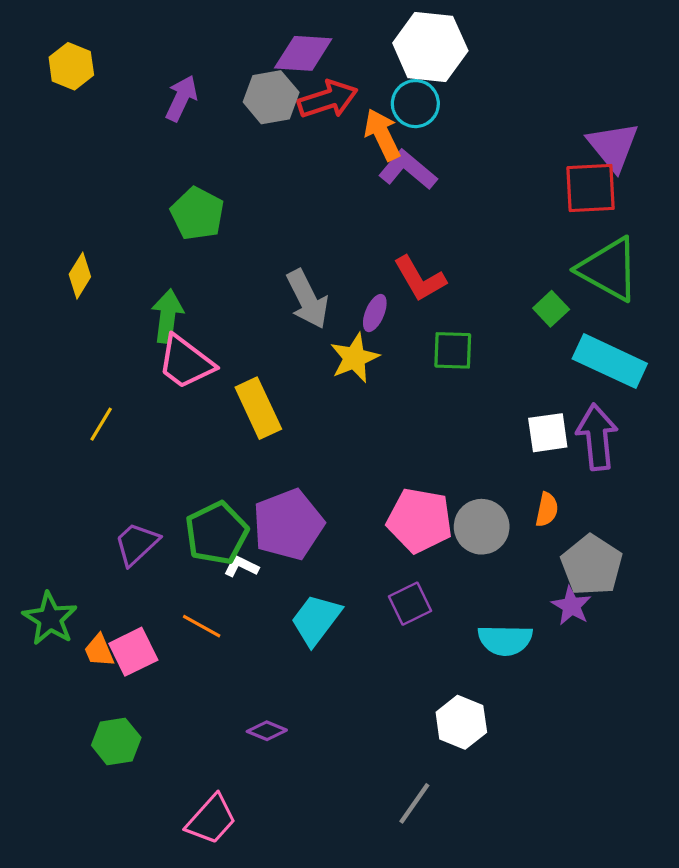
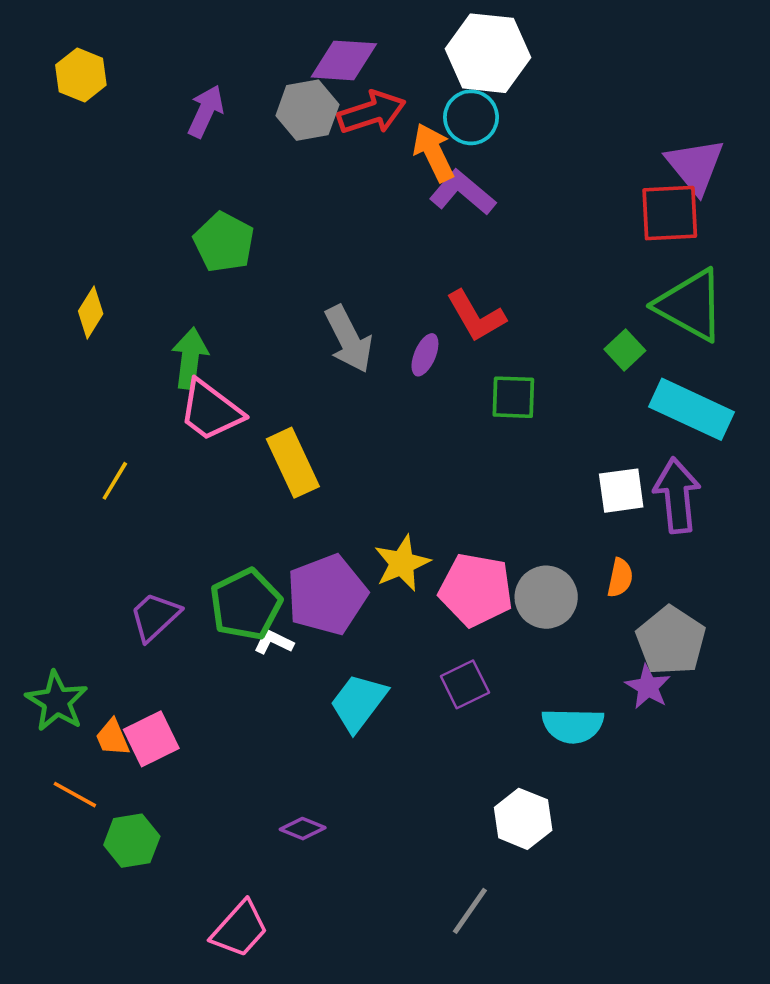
yellow star: (354, 358) -> (402, 563), moved
orange line: (202, 626) -> (75, 795), moved

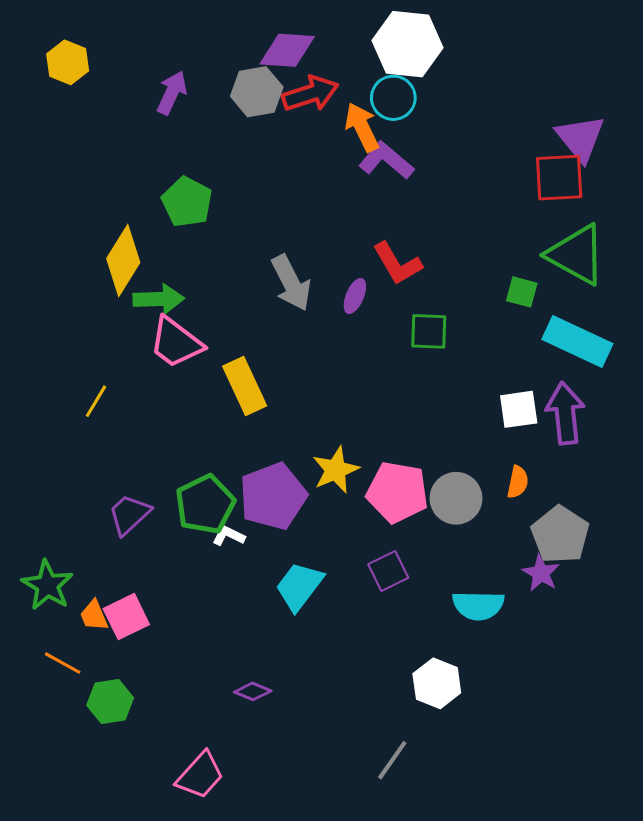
yellow diamond: (91, 312) -> (123, 261), moved, size x1.6
green square: (625, 350) -> (522, 292), turned -32
green arrow: (190, 358) -> (159, 299), turned 81

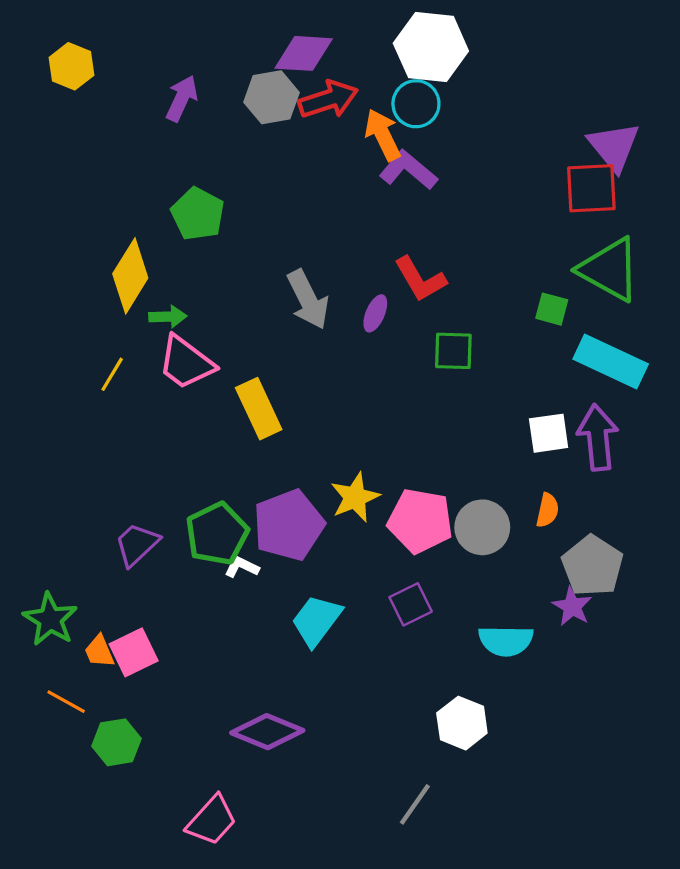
green arrow: (159, 299) -> (168, 317), size x0.7
yellow line: (96, 401) -> (112, 374), moved
purple diamond: (253, 691) -> (267, 732), size x1.8

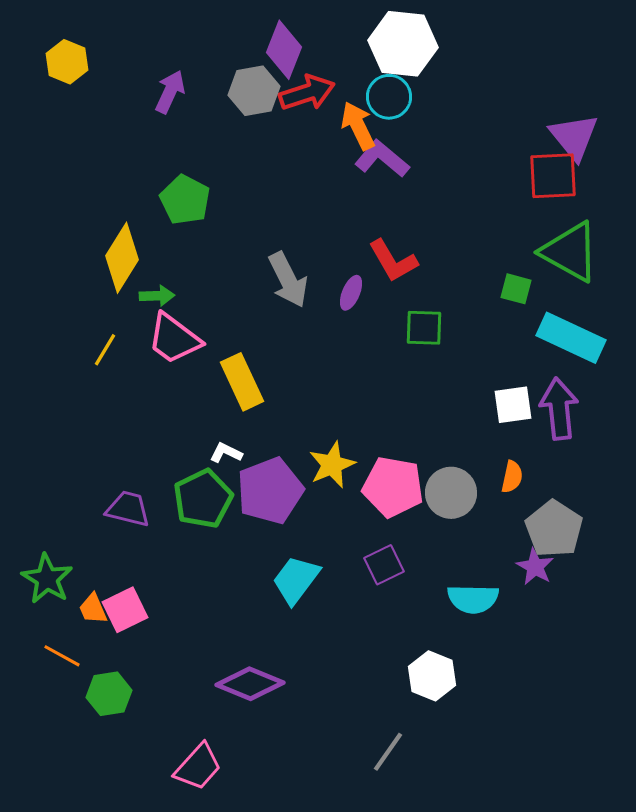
purple diamond: (304, 53) -> (284, 50), turned -72
purple trapezoid: (137, 544) -> (128, 509), turned 57
white L-shape: (242, 567) -> (226, 453), moved

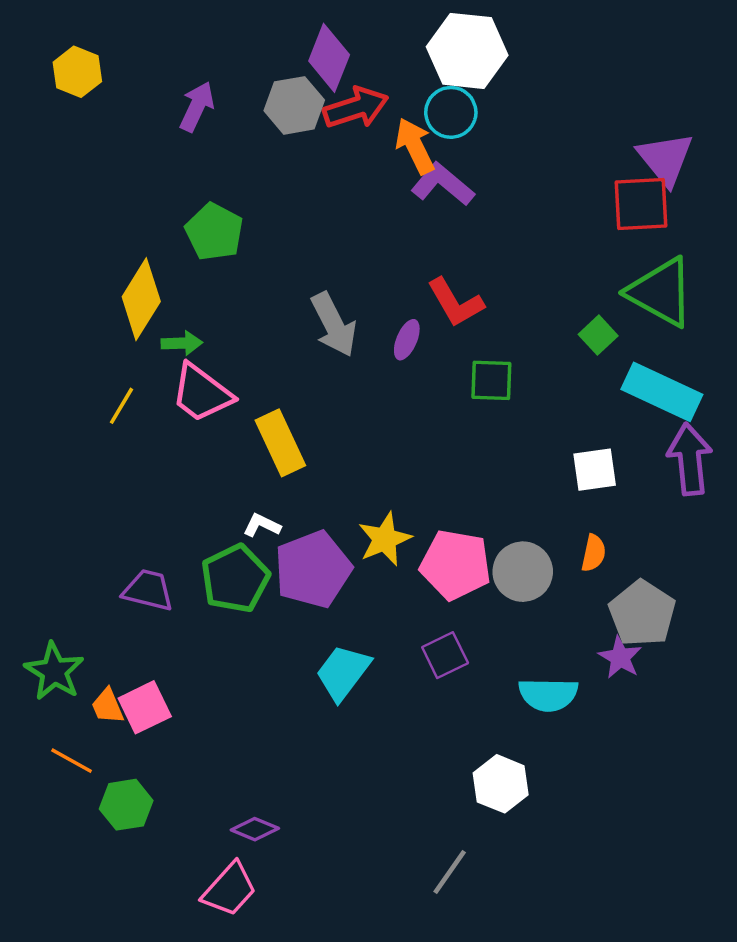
green square: (516, 289) -> (598, 335), turned 32
purple arrow: (559, 409) -> (690, 459), moved
purple diamond: (250, 684) -> (255, 829), moved, size x0.6

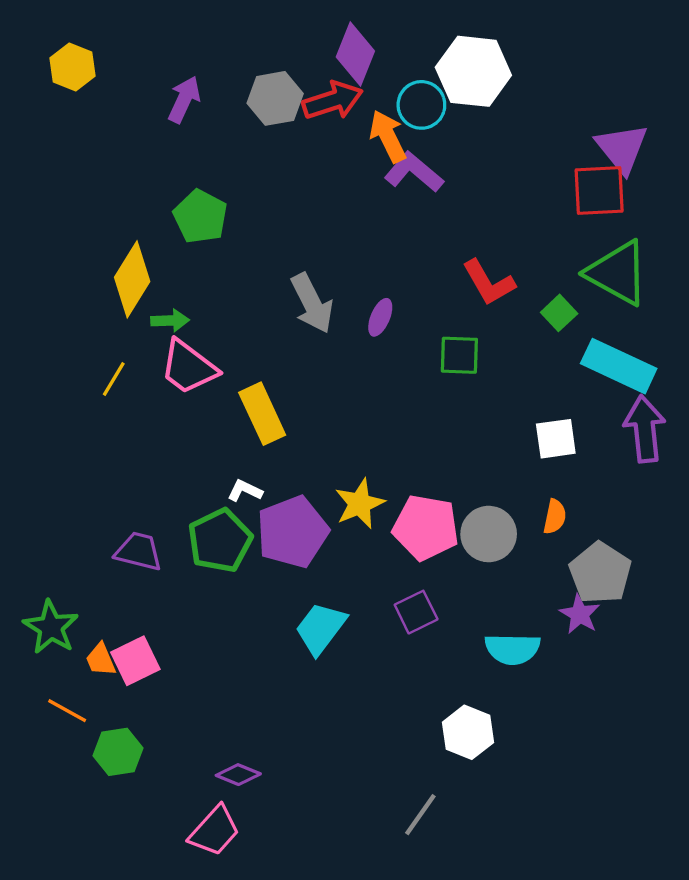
white hexagon: (467, 51) -> (473, 71), moved
purple diamond: (329, 58) -> (355, 54), moved
red L-shape: (455, 303) -> (489, 283), moved

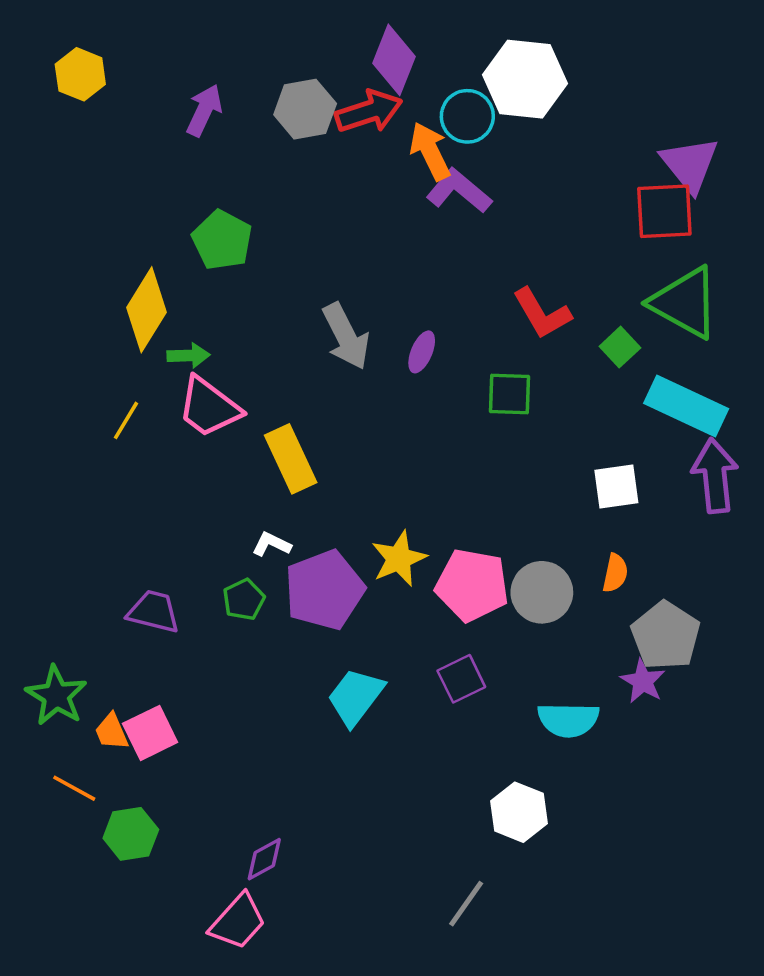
green pentagon: (220, 541) -> (244, 600), size x0.6
purple diamond: (238, 775) -> (264, 859), turned -51

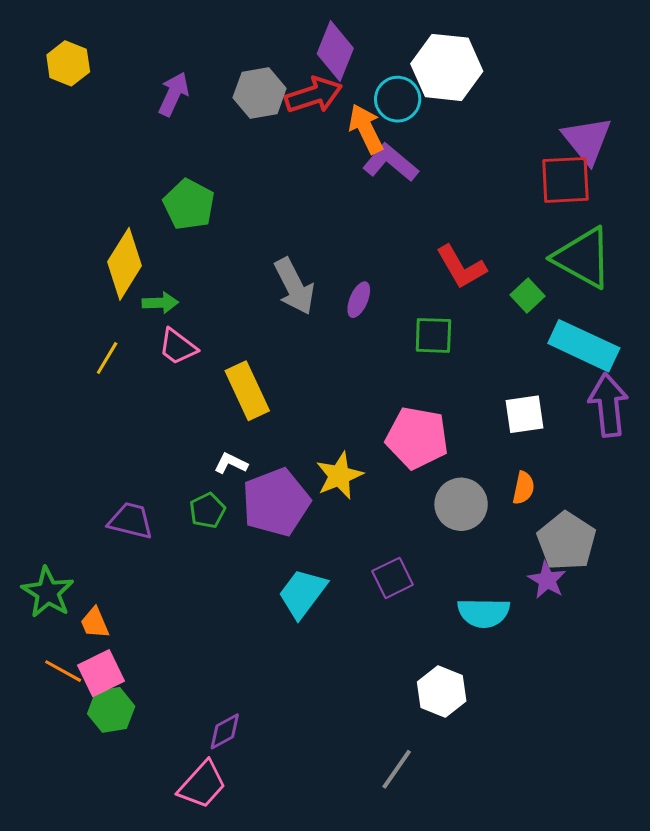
pink trapezoid: (209, 407) -> (178, 347), size x0.7
pink pentagon: (472, 585) -> (417, 438), moved
pink square: (150, 733) -> (101, 673), moved

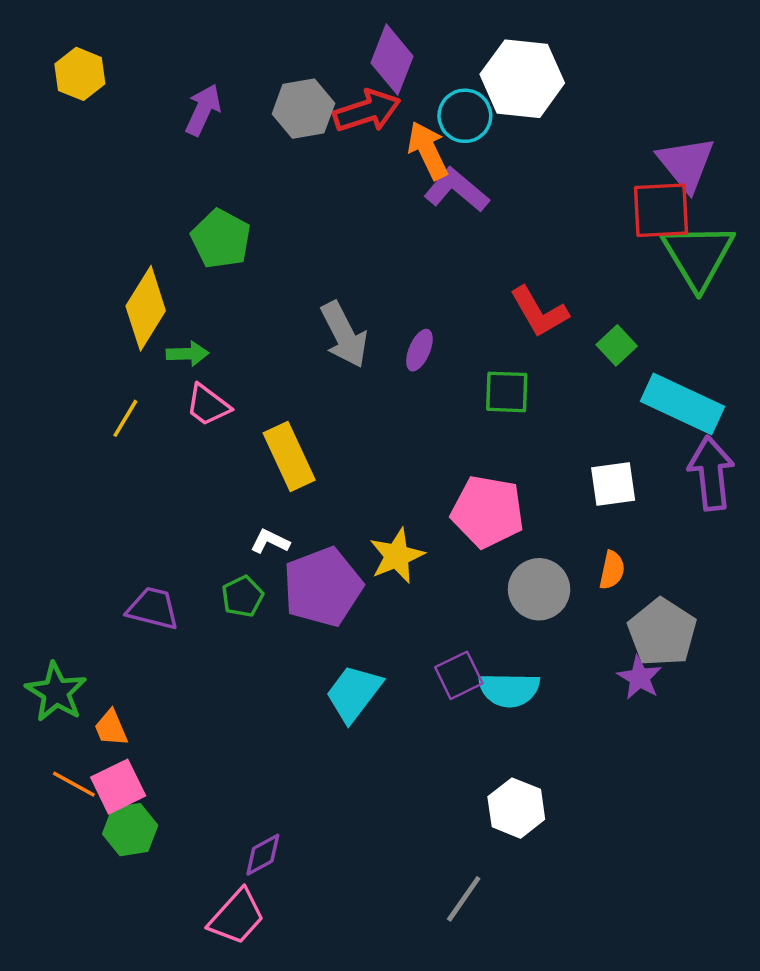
green triangle: (583, 258) -> (698, 256), moved, turned 30
cyan semicircle: (484, 613) -> (509, 690), moved

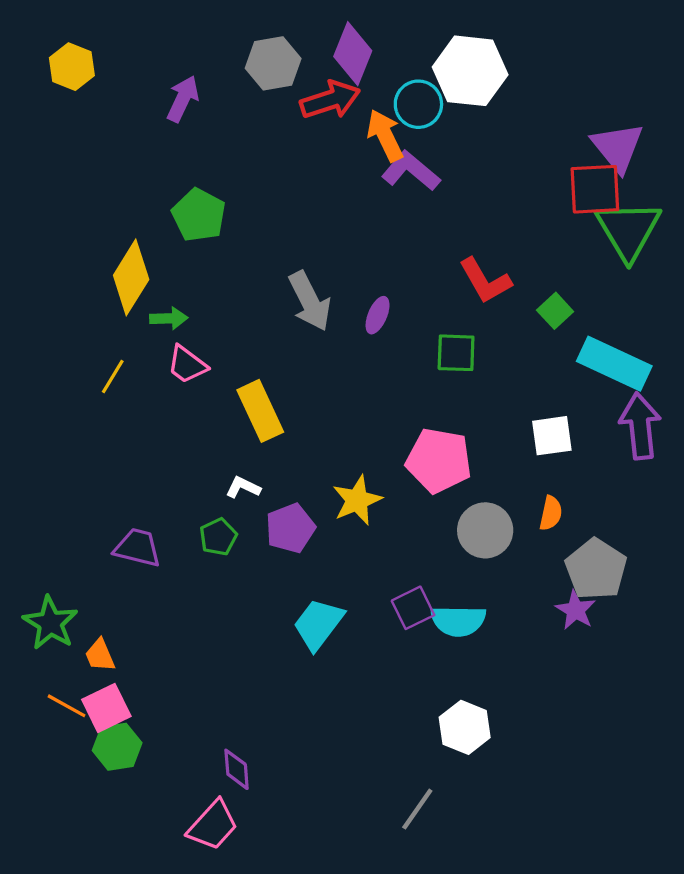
gray hexagon: (303, 109) -> (273, 63), moved
purple pentagon: (323, 587) -> (290, 528), size x0.7
purple diamond: (263, 855) -> (237, 769), turned -66

